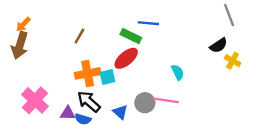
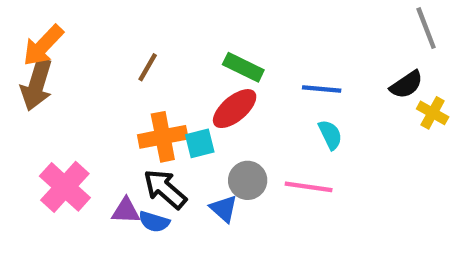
blue line: (148, 23) -> (322, 89), moved
orange arrow: (23, 24) -> (43, 45), size x1.5
gray circle: (145, 103) -> (248, 180), moved

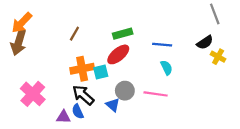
green rectangle: (243, 67) -> (123, 34), turned -42
purple triangle: (126, 211) -> (63, 117), moved
blue semicircle: (154, 222) -> (78, 111), turned 48

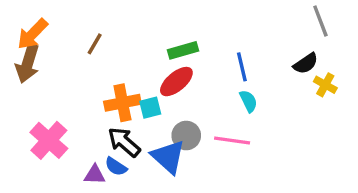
brown line: (74, 34) -> (95, 44), moved
blue line: (162, 45) -> (242, 67), turned 72
blue triangle: (113, 105) -> (168, 157), size x1.6
blue semicircle: (78, 111) -> (116, 167), turned -32

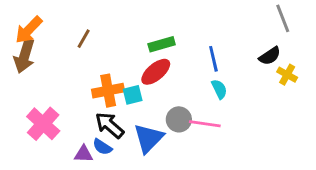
gray circle: (186, 136) -> (179, 119), moved
blue triangle: (168, 157) -> (149, 138), turned 32

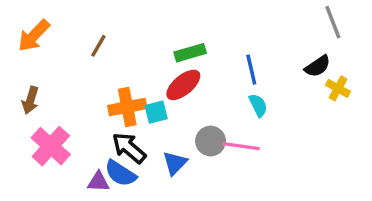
brown arrow: (24, 56) -> (30, 100), moved, size x0.7
blue triangle: (149, 138) -> (175, 163), size x0.7
blue semicircle: (102, 147) -> (120, 173), size x1.4

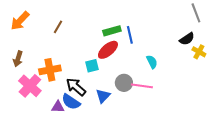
blue line: (251, 70) -> (130, 35), moved
orange cross: (127, 107) -> (50, 70), moved

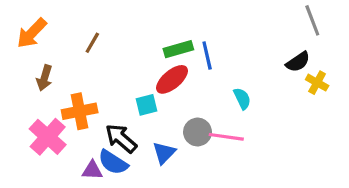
brown arrow: (18, 59) -> (44, 78), moved

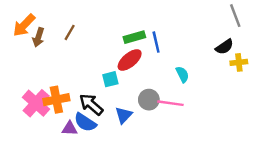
brown arrow: (44, 78) -> (38, 37), moved
yellow cross: (317, 83) -> (239, 62), turned -35
orange cross: (80, 111) -> (56, 100), moved

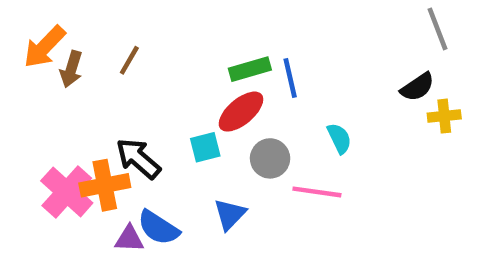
gray circle: (149, 100) -> (270, 158), moved
black arrow: (91, 104) -> (138, 158), moved

